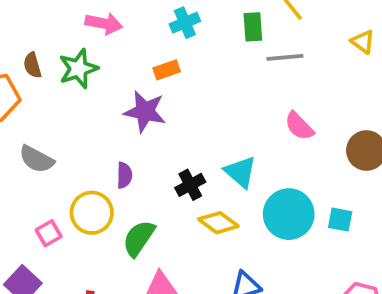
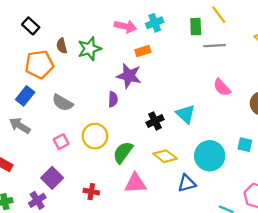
pink arrow: (104, 23) -> (125, 26), moved
purple semicircle: (124, 175) -> (113, 99), moved
cyan circle: (289, 214) -> (210, 156), moved
yellow diamond: (218, 223) -> (165, 156), moved
pink square: (49, 233) -> (61, 142), moved

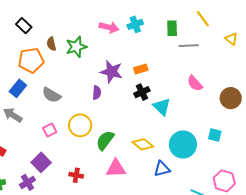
yellow line: (219, 15) -> (203, 19), moved
orange rectangle: (143, 51) -> (141, 69), moved
black cross: (155, 121) -> (142, 92), moved

